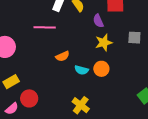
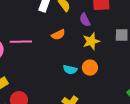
pink line: (45, 27) -> (21, 42), moved
orange semicircle: (63, 56) -> (58, 35), moved

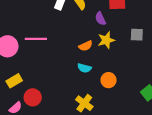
orange semicircle: (58, 35) -> (86, 46), moved
orange circle: (90, 68) -> (109, 80), moved

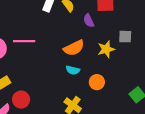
yellow star: (106, 40) -> (106, 49), moved
orange semicircle: (86, 46) -> (74, 48), size x1.5

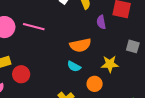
yellow star: (106, 49) -> (110, 64), moved
red circle: (21, 100) -> (21, 74), moved

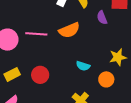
orange semicircle: (80, 45) -> (69, 30), moved
red circle: (21, 74) -> (40, 75), moved

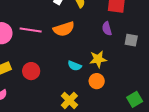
purple semicircle: (102, 18) -> (107, 29), moved
yellow star: (118, 57) -> (98, 59), moved

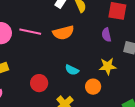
yellow star: (98, 59) -> (108, 66), moved
red circle: (31, 71) -> (39, 83), moved

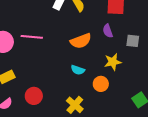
orange semicircle: (63, 33) -> (81, 41), moved
red circle: (39, 83) -> (34, 96), moved

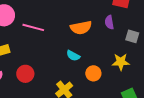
pink line: (32, 37) -> (33, 27), moved
yellow star: (113, 62) -> (121, 62), moved

